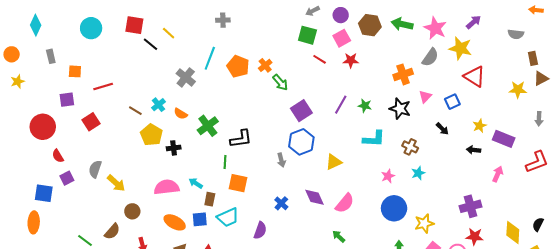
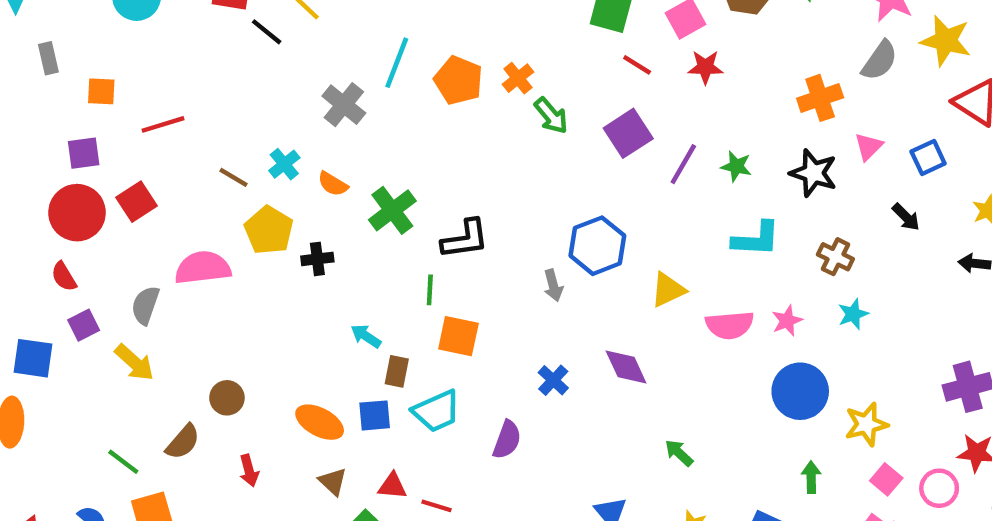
purple square: (301, 111) -> (628, 133), moved
red circle: (43, 127) -> (77, 213), moved
yellow arrow: (116, 183) -> (134, 363), moved
pink semicircle: (167, 187) -> (203, 268), moved
pink semicircle: (345, 203) -> (730, 325), moved, turned 45

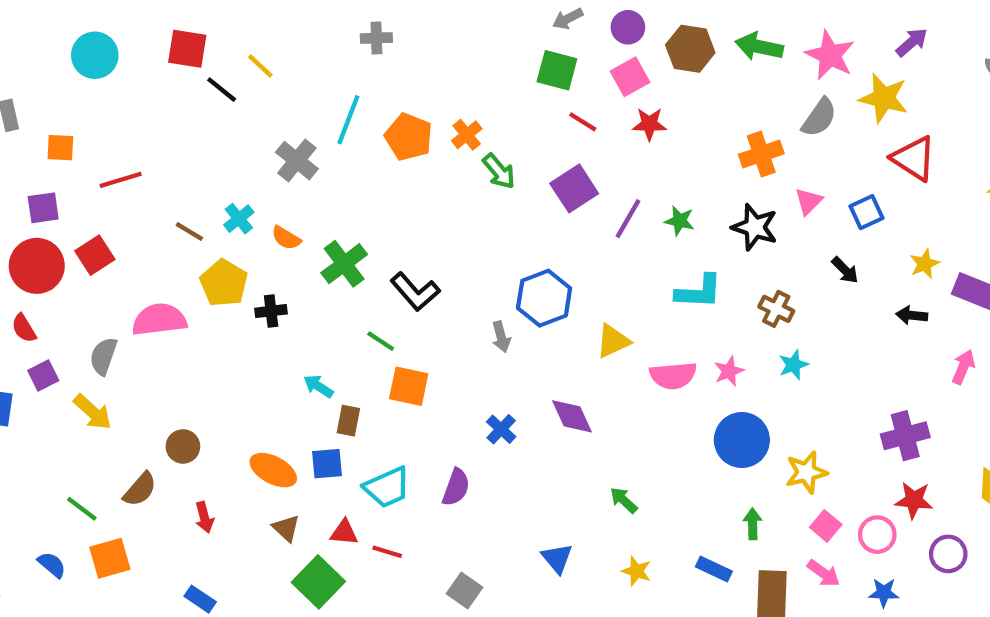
black L-shape: (465, 239) -> (415, 292), turned 57
green line: (430, 290) -> (381, 341), turned -60
cyan trapezoid: (436, 411) -> (387, 487), moved

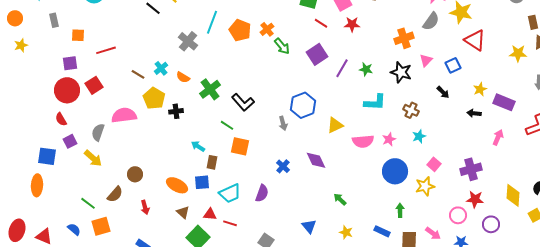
pink square: (826, 526) -> (434, 164), moved

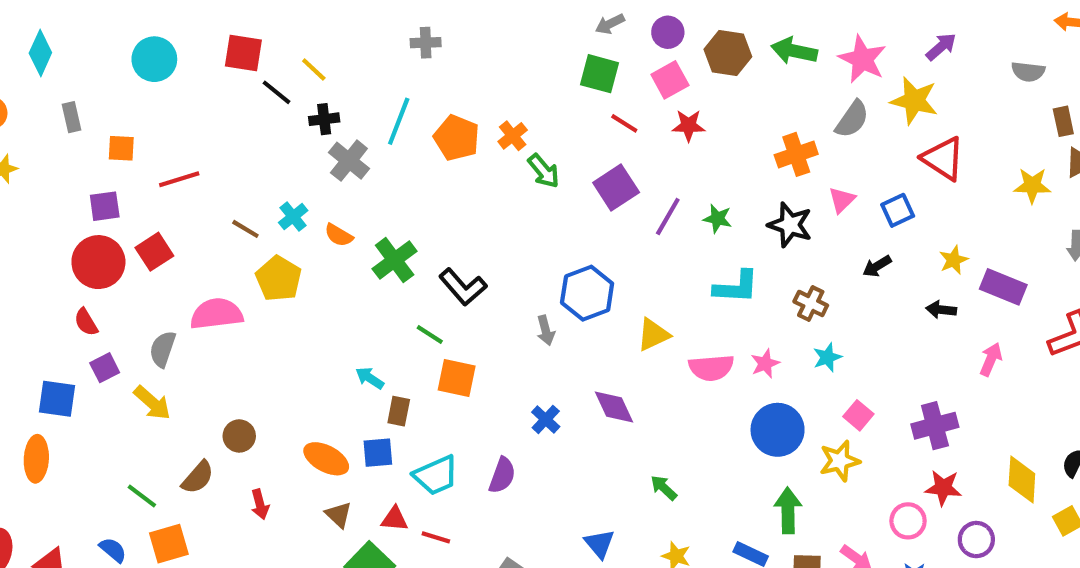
black arrow: (443, 92) -> (877, 266), turned 104
black cross: (176, 111) -> (324, 119), moved
green arrow: (400, 210) -> (788, 511), size x1.5

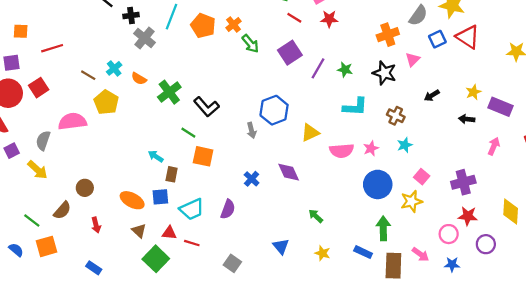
blue square: (898, 210) -> (437, 39), moved

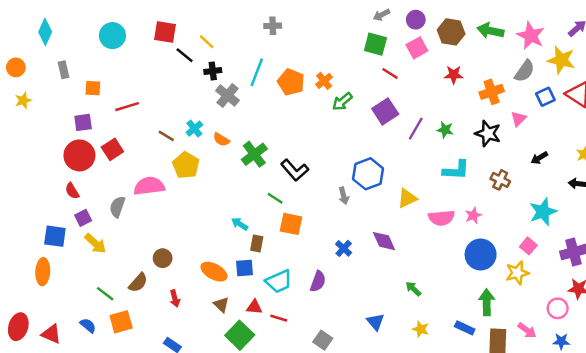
red star: (329, 19) -> (454, 75), moved
green arrow: (250, 44) -> (342, 102), turned 90
cyan star: (405, 145) -> (543, 212), moved, size x1.6
yellow arrow: (37, 170) -> (95, 243), moved

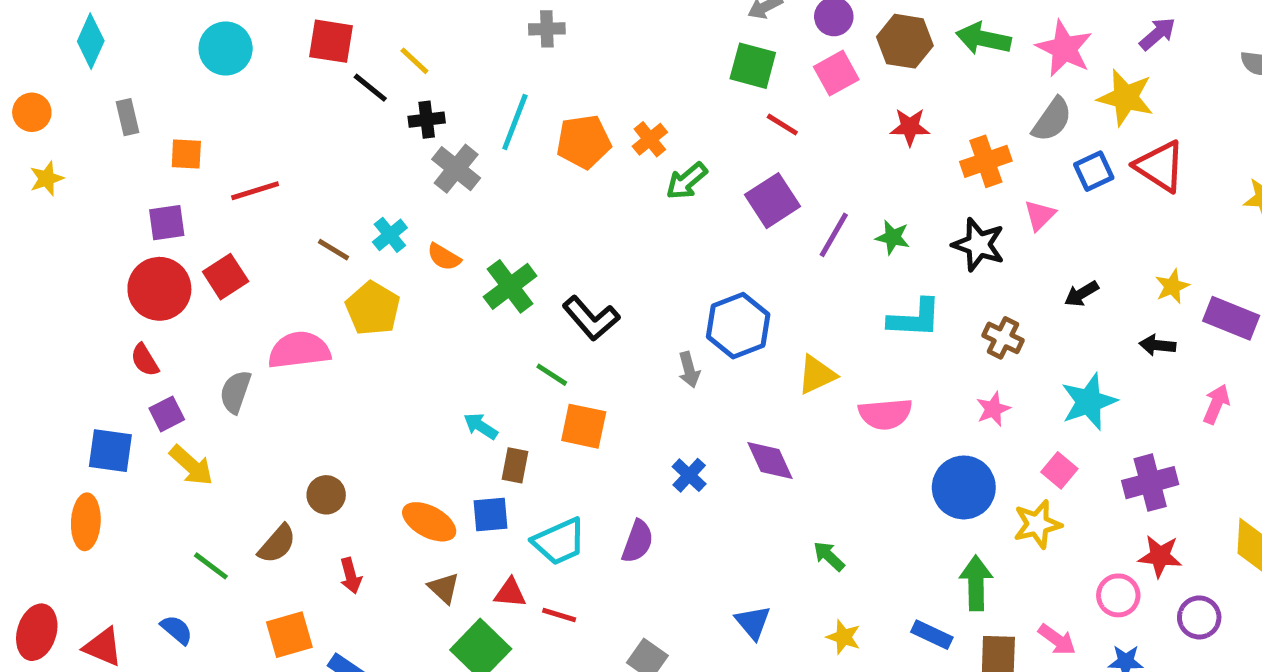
orange pentagon: (291, 82) -> (584, 142), turned -30
pink star: (473, 215) -> (993, 409), moved
orange square: (121, 322) -> (289, 635), moved

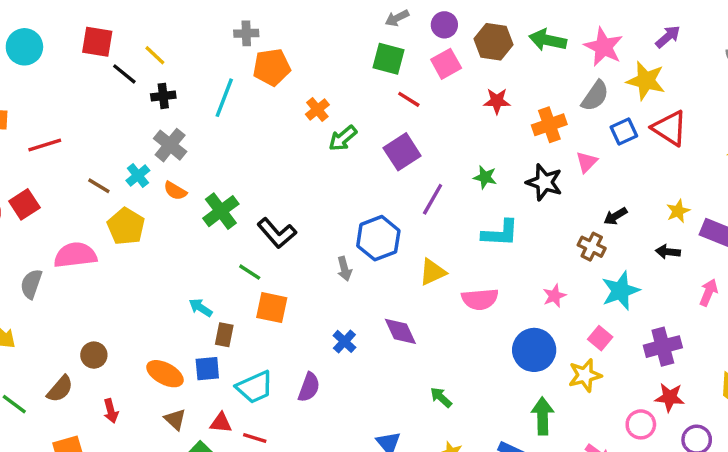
orange pentagon: (584, 142) -> (272, 67), moved
gray cross: (456, 169) -> (170, 145), moved
purple line: (834, 235) -> (433, 199), moved
brown cross: (1003, 338) -> (592, 247), moved

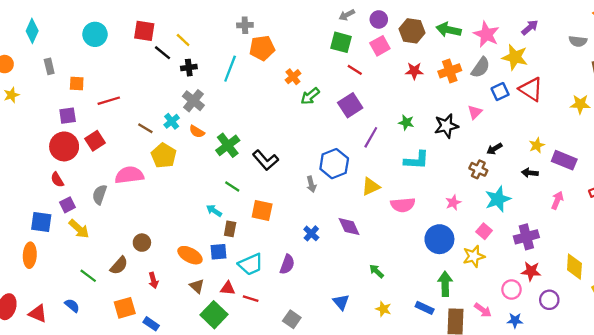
orange cross: (549, 125) -> (450, 71), moved
black star: (544, 182) -> (446, 126), turned -30
green line: (250, 272) -> (232, 187), moved

